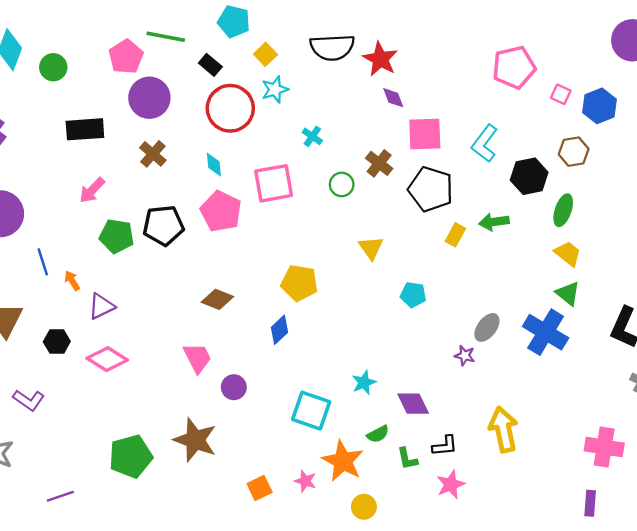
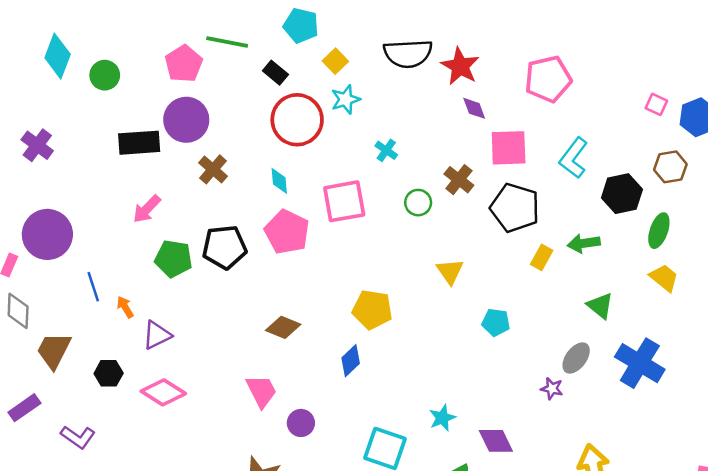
pink pentagon: (514, 67) -> (548, 79), moved
purple circle: (149, 98) -> (186, 120), moved
green triangle: (568, 293) -> (600, 306), moved

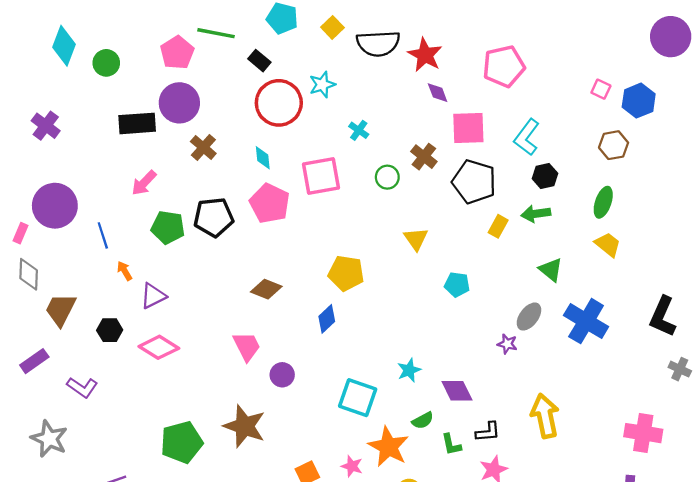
yellow square: (335, 61) -> (332, 27), moved
black hexagon: (622, 194) -> (545, 176), moved, size x0.7
blue line: (93, 287) -> (103, 235), moved

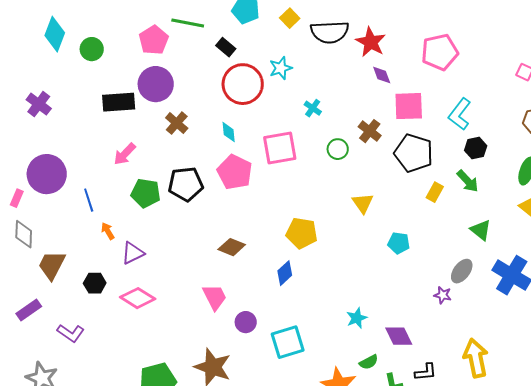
green arrow: (536, 214) -> (468, 181), turned -125
cyan square: (358, 398) -> (288, 342), moved, turned -36

